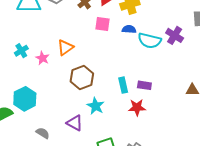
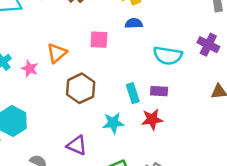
pink square: (102, 24) -> (99, 40), moved
purple cross: (175, 35) -> (208, 45), moved
cyan semicircle: (149, 41) -> (168, 56), moved
cyan star: (96, 106) -> (113, 123), moved, turned -30

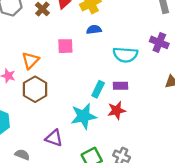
brown hexagon: (81, 88) -> (35, 89), moved
cyan rectangle: (133, 93) -> (98, 89), turned 49
cyan star: (113, 123) -> (84, 116), size x1.4

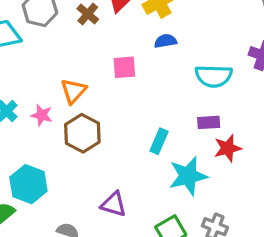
cyan rectangle: (98, 89) -> (159, 141), moved
red star: (117, 110) -> (228, 148), moved
cyan star: (84, 116) -> (188, 176), moved

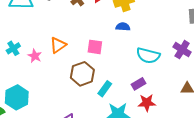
pink square: (124, 67) -> (95, 47), moved
purple rectangle: (209, 122) -> (138, 84), turned -40
brown hexagon: (82, 133) -> (82, 74), moved

